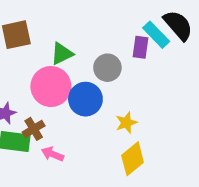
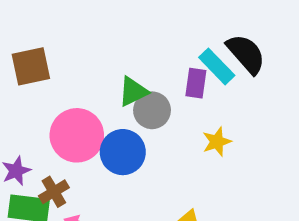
green triangle: (62, 54) -> (133, 91), moved
yellow star: (126, 123) -> (217, 142), moved

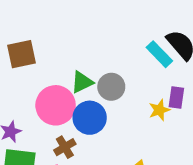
purple rectangle: (196, 83) -> (176, 98), moved
green triangle: (133, 91) -> (82, 82), moved
brown cross: (54, 192) -> (65, 147), moved

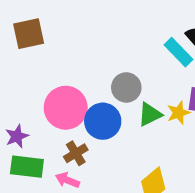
brown square: (21, 54) -> (29, 34), moved
green triangle: (82, 82) -> (150, 114), moved

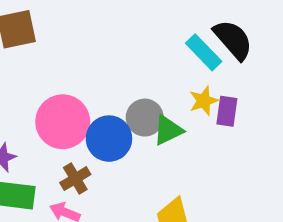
gray circle: (126, 87) -> (145, 118), moved
yellow star: (179, 113) -> (204, 101), moved

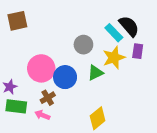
yellow star: (204, 101) -> (114, 58), size x1.5
purple rectangle: (227, 111) -> (138, 51), moved
gray circle: (145, 118) -> (83, 45), moved

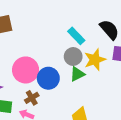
cyan rectangle: (114, 33) -> (76, 36), moved
gray circle: (83, 45) -> (73, 57), moved

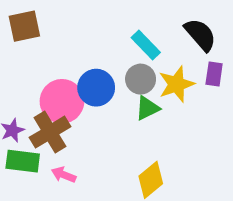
blue circle: (48, 78) -> (96, 88), moved
brown cross: (32, 98) -> (50, 132), moved, size x1.6

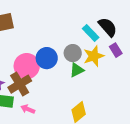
cyan rectangle: (146, 45) -> (91, 33), moved
purple rectangle: (214, 74) -> (116, 50), turned -40

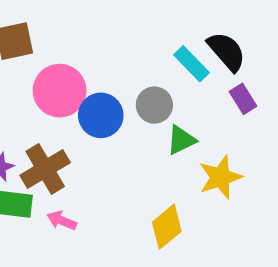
yellow star: (94, 56) -> (220, 177), moved
pink circle: (27, 66) -> (60, 91), moved
green triangle: (77, 70) -> (181, 140), moved

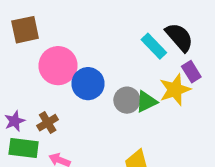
gray circle: (154, 105) -> (127, 100), moved
brown cross: (45, 169) -> (48, 123), size x0.6
yellow star: (220, 177) -> (175, 90), moved

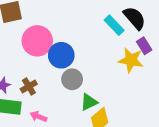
yellow star: (175, 90) -> (131, 60), turned 30
gray circle: (127, 100) -> (72, 79), moved
green triangle: (146, 102) -> (89, 102), moved

